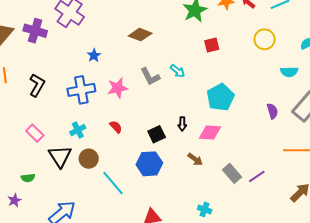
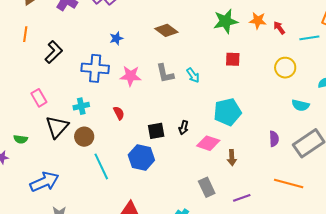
brown arrow: (195, 159) -> (232, 158), moved, turned 35
gray rectangle: (232, 173) -> (207, 187), moved

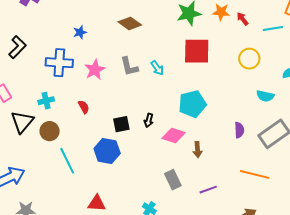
red square: (233, 59) -> (197, 51), size x1.8
pink star: (131, 76) -> (95, 70), turned -30

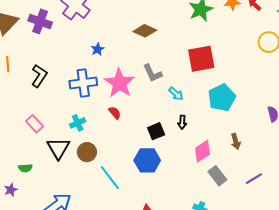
red square: (197, 51) -> (201, 59), moved
cyan arrow: (157, 68) -> (176, 94), moved
pink star: (95, 70) -> (119, 83), size x1.4
red semicircle: (84, 107) -> (115, 113), moved
pink diamond: (174, 135) -> (203, 151), moved, turned -40

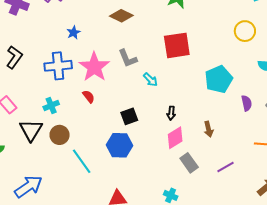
cyan pentagon: (222, 98) -> (219, 79), moved
black arrow: (182, 122) -> (171, 113), moved

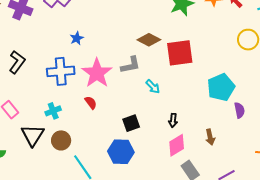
brown diamond: (121, 16) -> (149, 40), moved
gray L-shape: (128, 58) -> (130, 65), turned -80
purple semicircle: (247, 103) -> (239, 110), moved

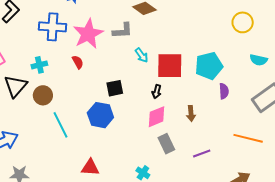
red square: (180, 53) -> (170, 66), moved

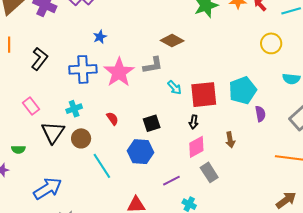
red semicircle: (78, 62) -> (112, 118), moved
purple line: (202, 154) -> (171, 181), moved

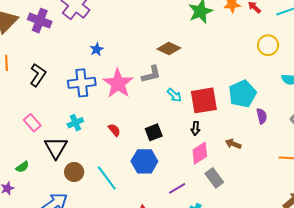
brown circle: (81, 138) -> (74, 172), moved
brown arrow: (230, 140) -> (233, 144), turned 126
green semicircle: (18, 149) -> (22, 167), turned -32

